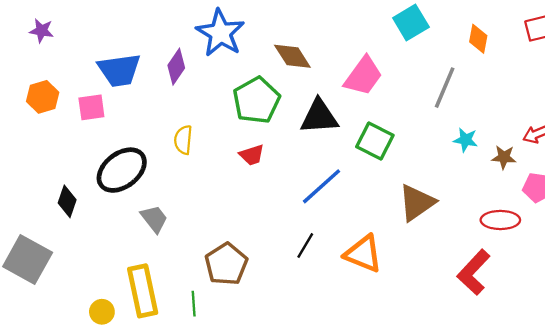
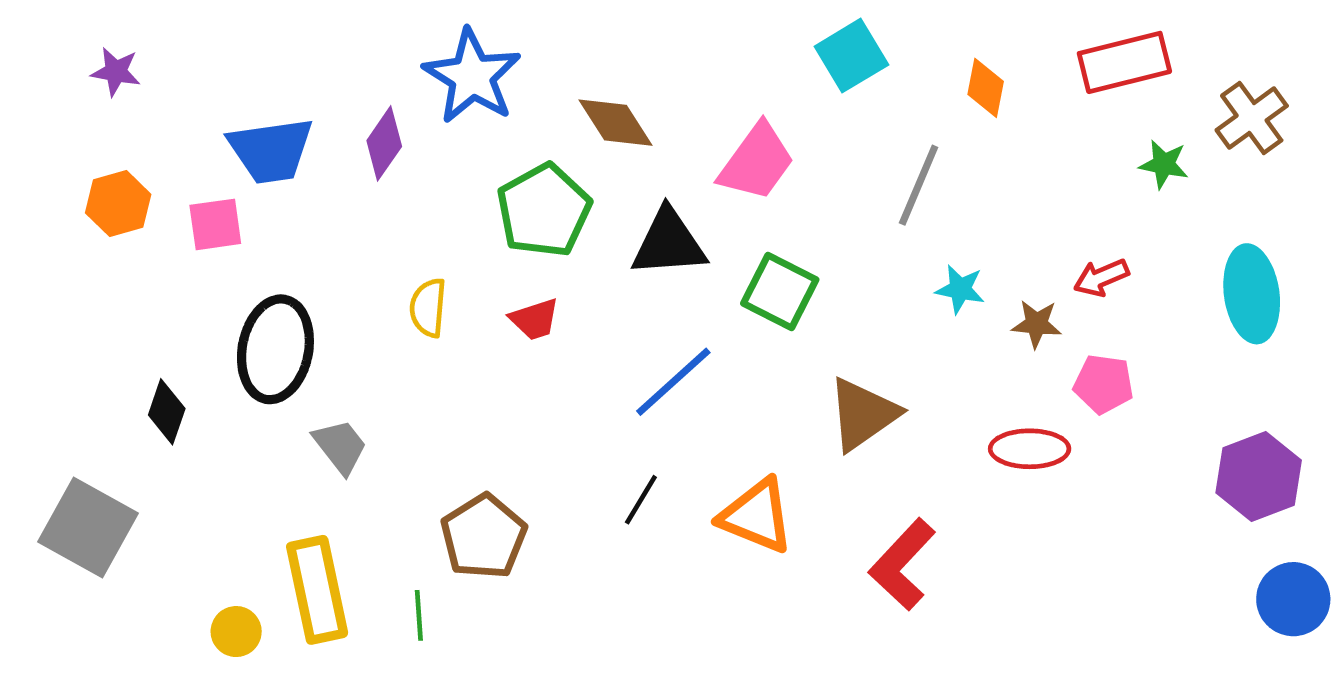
yellow semicircle: (183, 140) -> (428, 308), moved
black ellipse: (122, 170) -> (275, 349), turned -42
red L-shape: (474, 272) -> (902, 564), moved

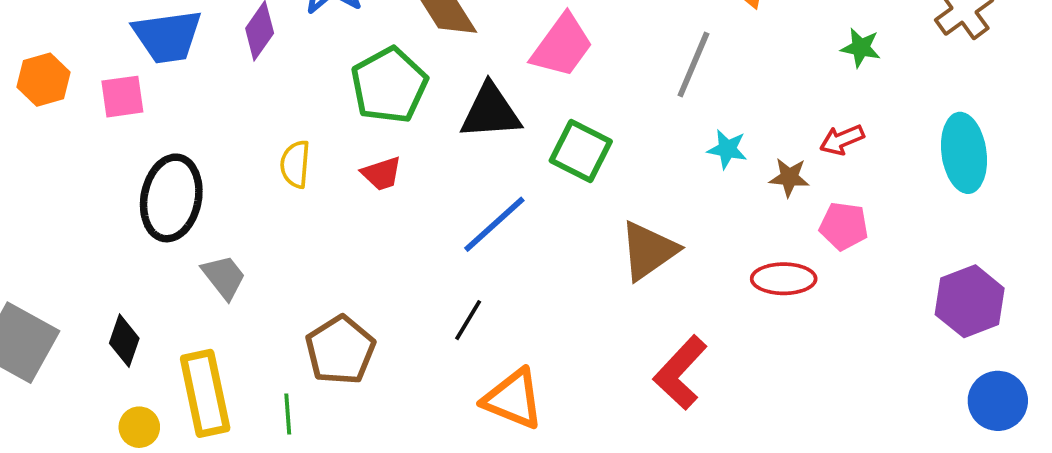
green star: (1164, 164) -> (861, 48), moved
black diamond: (167, 412) -> (124, 341), moved
orange triangle: (757, 516) -> (513, 399), moved

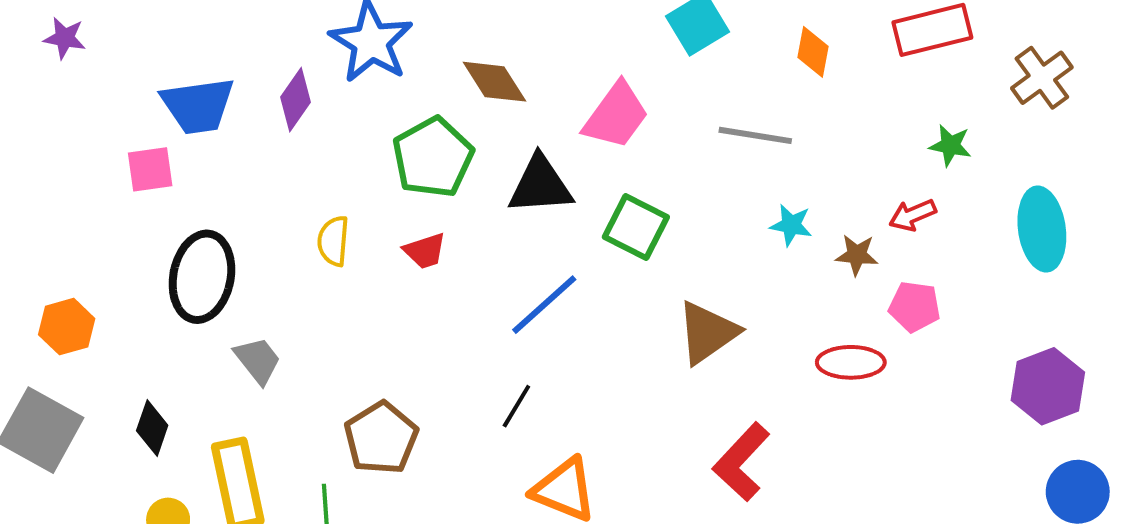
green star: (861, 48) -> (950, 145), moved
gray line: (693, 65) -> (755, 135), turned 76
orange hexagon: (43, 80) -> (67, 327), moved

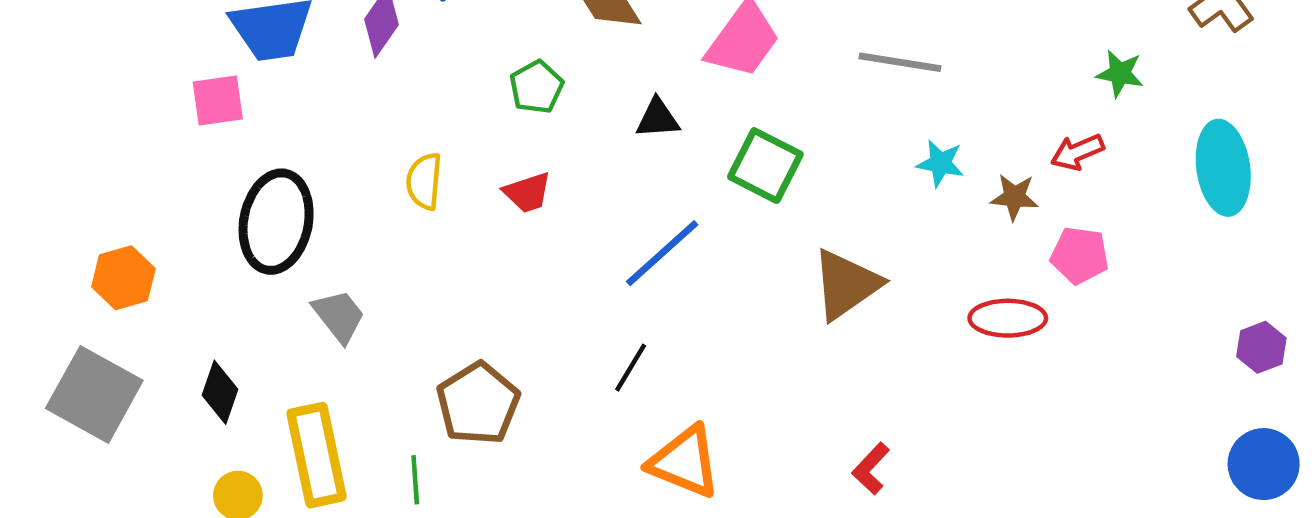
green pentagon: (433, 157) -> (536, 87), size x0.6
black triangle: (540, 185) -> (658, 118), size x0.6
purple hexagon: (1048, 386) -> (1261, 347), moved, size x0.6
red L-shape: (741, 462) -> (871, 469), moved, size x0.6

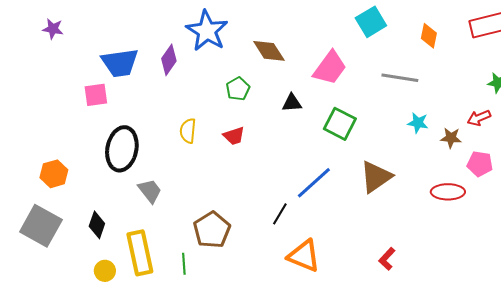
blue line: (662, 253) -> (314, 183), moved

